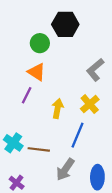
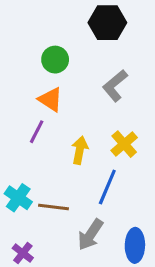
black hexagon: (65, 24) -> (107, 23), moved
gray L-shape: (95, 70) -> (115, 86), moved

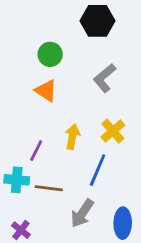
purple line: (37, 132) -> (36, 151), moved
cyan cross: (18, 198) -> (17, 180), turned -30

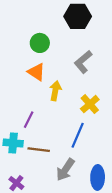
yellow arrow: (72, 137) -> (55, 91), moved

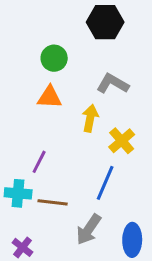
gray L-shape: (83, 62) -> (113, 84), turned 70
orange triangle: (36, 72) -> (50, 97), turned -30
yellow arrow: (55, 91) -> (90, 118), moved

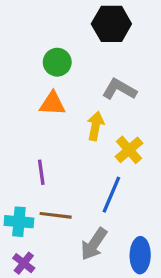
purple line: (39, 162) -> (41, 172), turned -35
cyan cross: (18, 193) -> (19, 222), moved

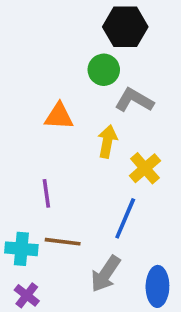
green circle: (57, 62) -> (104, 70), moved

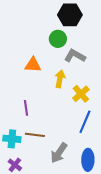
blue line: (125, 218) -> (85, 122), moved

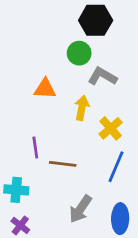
brown line: (35, 135) -> (63, 164), moved

